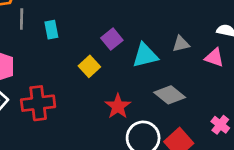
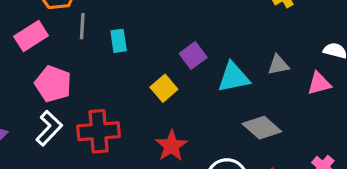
pink triangle: (214, 58) -> (319, 83), turned -36
red star: (118, 106) -> (171, 146), moved

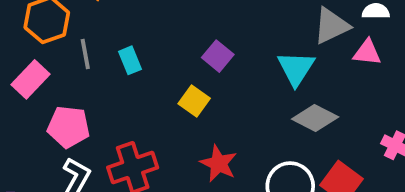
gray triangle: (278, 65) -> (331, 26), moved, size x1.5
cyan triangle: (234, 77) -> (296, 68), moved, turned -32
pink triangle: (319, 83) -> (367, 53), turned 35

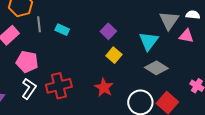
gray triangle: (331, 26) -> (169, 21), turned -35
cyan rectangle: (130, 60) -> (62, 30), turned -48
yellow square: (194, 101) -> (114, 55), moved

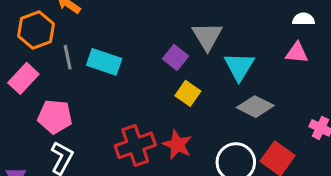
gray triangle: (169, 21) -> (207, 36), moved
cyan rectangle: (62, 30) -> (104, 62), size x1.5
red cross: (59, 86) -> (135, 145), moved

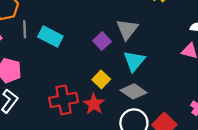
cyan triangle: (239, 66) -> (134, 61), moved
yellow square: (188, 93) -> (101, 79), moved
gray diamond: (255, 107) -> (134, 91), moved

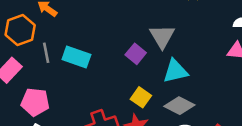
cyan triangle: (134, 61) -> (175, 71), turned 45

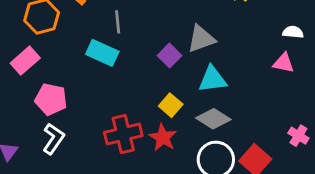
gray triangle: (162, 36) -> (201, 39), turned 36
gray line: (46, 53) -> (118, 22), moved

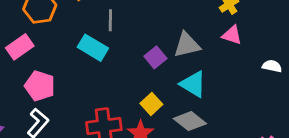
white semicircle: (293, 32) -> (272, 66), moved
pink triangle: (284, 63) -> (232, 35), moved
cyan triangle: (212, 79) -> (193, 84), turned 32

